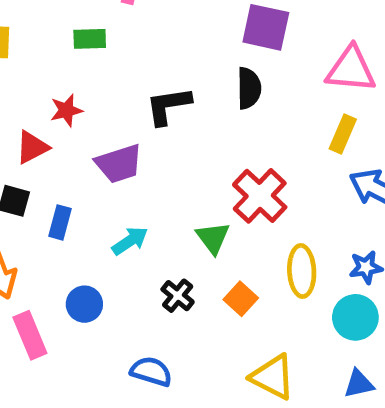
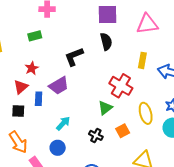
yellow rectangle: (343, 134) -> (142, 60), moved
blue rectangle: (60, 222) -> (39, 99), moved
green triangle: (213, 238) -> (105, 108), turned 42
cyan arrow: (130, 241) -> (63, 123), moved
orange square: (241, 299) -> (123, 131), turned 32

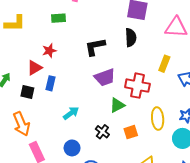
purple trapezoid: (59, 86) -> (105, 77), moved
red cross: (121, 86) -> (137, 86), turned -30
blue circle: (58, 148) -> (72, 148), moved

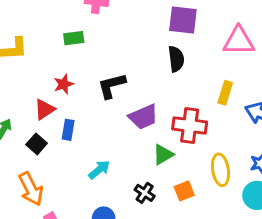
black L-shape: (95, 47) -> (112, 86), moved
black square: (27, 92) -> (37, 144), turned 32

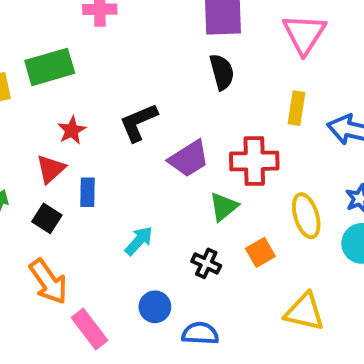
green rectangle: (74, 38) -> (50, 67), moved, size x1.6
pink triangle: (239, 41) -> (304, 34), turned -48

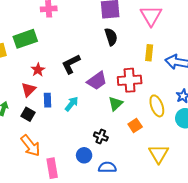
cyan arrow: (139, 241) -> (72, 104), moved
black cross: (206, 263) -> (101, 137), moved
yellow triangle: (305, 312) -> (159, 154), turned 50
pink rectangle: (89, 329) -> (52, 168), turned 30

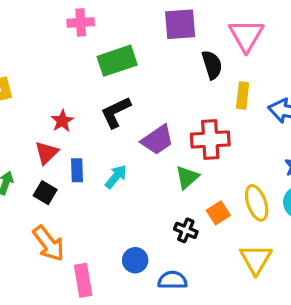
black semicircle: (111, 37) -> (212, 65), moved
green rectangle: (25, 39) -> (117, 61), moved
yellow ellipse: (157, 106) -> (257, 203), moved
black cross: (101, 137) -> (186, 230), moved

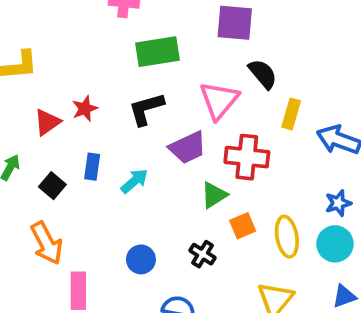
pink triangle: (246, 35) -> (219, 100), moved
black semicircle: (212, 65) -> (263, 74), turned -32
red triangle: (47, 153) -> (47, 122), moved
orange square: (218, 213) -> (243, 226), moved
blue circle: (135, 260) -> (141, 259), moved

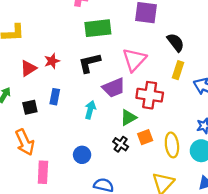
black semicircle: (263, 74) -> (176, 42), moved
cyan arrow: (134, 181) -> (90, 110), moved, turned -36
black square: (52, 186) -> (30, 107), turned 35
black cross: (203, 254) -> (121, 144), moved

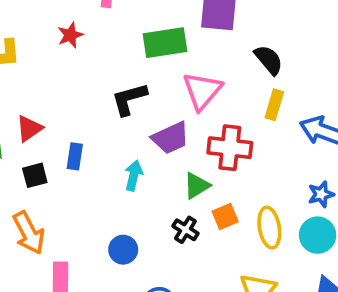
green rectangle: (98, 28) -> (165, 43), moved
red star: (52, 61) -> (70, 35), moved
red triangle: (28, 68) -> (29, 128), moved

